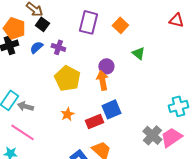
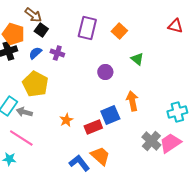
yellow pentagon: (67, 78) -> (35, 84), moved
orange arrow: (102, 80) -> (132, 101), moved

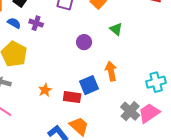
blue semicircle: (35, 53) -> (14, 23), turned 72
red rectangle: (93, 127) -> (72, 97), turned 30

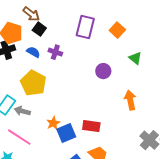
blue square: (89, 85) -> (66, 133), moved
orange star: (45, 90) -> (53, 123), moved

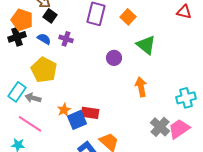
green triangle: (135, 58) -> (146, 45), size x1.5
red rectangle: (91, 126) -> (90, 113), moved

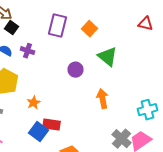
orange star: (64, 110) -> (34, 103), moved
blue square: (77, 120) -> (38, 132), turned -30

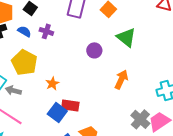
orange arrow: (102, 99) -> (121, 79), turned 36

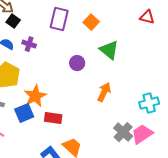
orange star: (52, 83) -> (35, 96), size x1.6
blue square: (57, 112) -> (24, 113), moved, turned 30

